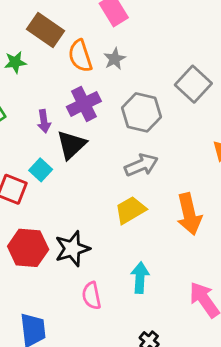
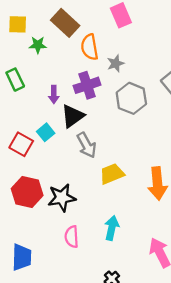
gray star: (115, 59) -> (116, 63), moved
gray arrow: (141, 165) -> (87, 145), moved, turned 75

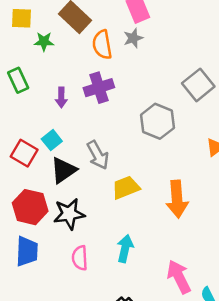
gray star: (116, 63) -> (133, 38), moved
gray hexagon: (131, 98) -> (157, 121), moved
black triangle: (73, 116) -> (64, 170), moved
blue trapezoid: (22, 257) -> (27, 251), moved

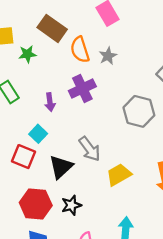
gray star: (133, 38) -> (108, 56), moved
cyan square: (52, 140) -> (38, 134), moved
black star: (69, 214) -> (71, 205), size x0.7

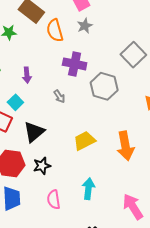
gray star: (108, 56) -> (85, 26), moved
purple cross: (82, 89) -> (75, 64), moved, turned 35
gray arrow: (90, 149) -> (59, 96), moved, size x0.6

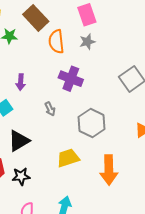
gray hexagon: (104, 86) -> (92, 123), moved

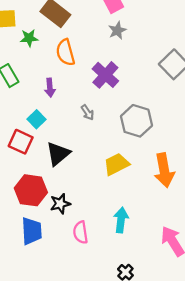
orange semicircle: (56, 42) -> (65, 52), moved
purple cross: (71, 79) -> (105, 75), turned 30
black star: (21, 176) -> (60, 204), moved

